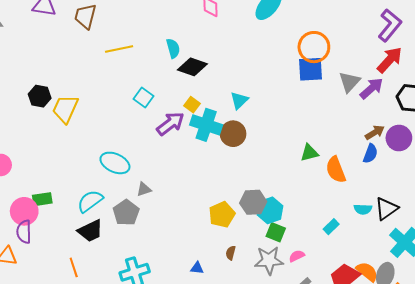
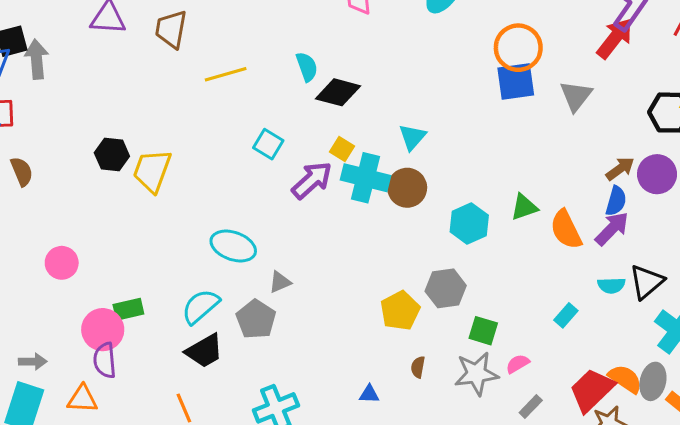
red arrow: (390, 60) -> (615, 38), moved
purple arrow: (371, 88) -> (612, 229), moved
cyan hexagon: (270, 210) -> (469, 223), moved

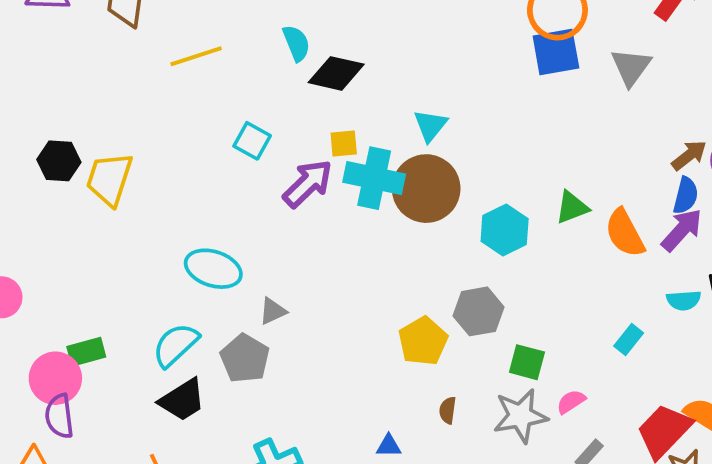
yellow square: (342, 149) -> (344, 143), turned -35
brown circle: (407, 188) -> (426, 189), size x1.4

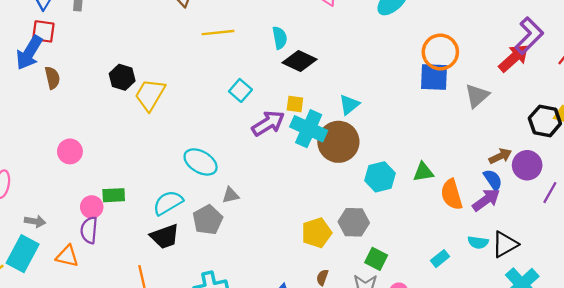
blue semicircle: (686, 195) -> (493, 180), turned -60
pink circle: (55, 378) -> (92, 207), size x0.7

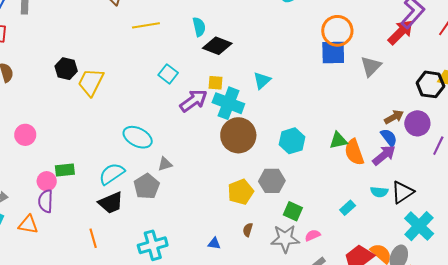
brown circle: (338, 142) -> (238, 135), moved
green triangle: (423, 172) -> (338, 140), moved

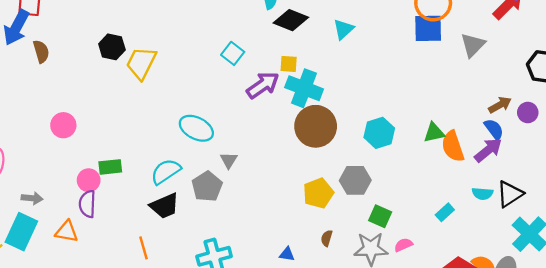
cyan triangle: (262, 80) -> (344, 29), moved
purple circle: (417, 123) -> (528, 113), size x0.7
gray triangle: (165, 164) -> (229, 160), turned -42

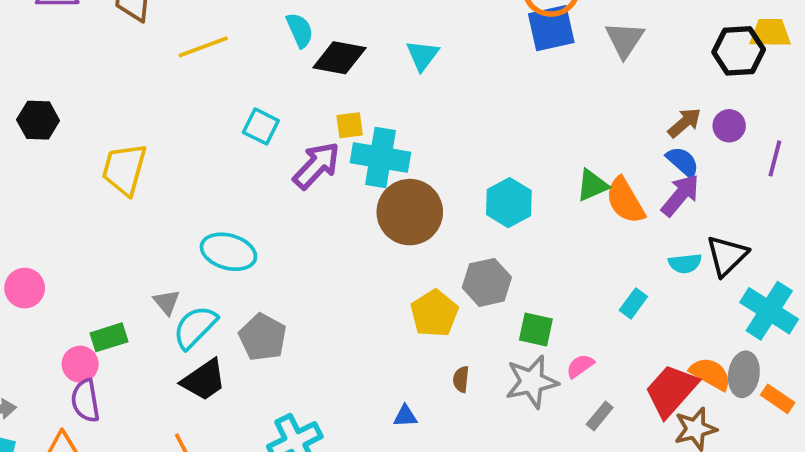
black hexagon: (112, 47) -> (38, 120), moved
gray triangle: (229, 160) -> (167, 302), moved

